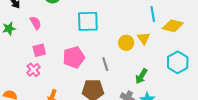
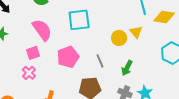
pink semicircle: (36, 23) -> (42, 30), moved, size x1.6
green arrow: (141, 76) -> (127, 68), moved

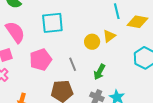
yellow triangle: (136, 32) -> (109, 36), turned 32

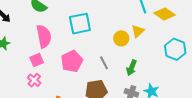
yellow diamond: (137, 22) -> (164, 14), turned 30
pink semicircle: (15, 32) -> (44, 36), turned 30

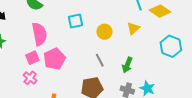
cyan square: (80, 24) -> (75, 21), size x0.7
yellow circle: (121, 38) -> (104, 32), moved
pink pentagon: (72, 61) -> (55, 59), moved

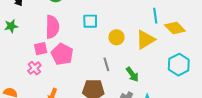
yellow triangle: (133, 28) -> (145, 40), size x1.5
pink pentagon: (55, 59) -> (62, 54), turned -30
green arrow: (127, 65) -> (132, 74), turned -70

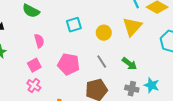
pink semicircle: (52, 27) -> (39, 41), size x0.6
pink pentagon: (62, 54) -> (69, 64), moved

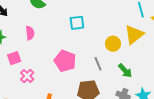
yellow circle: (104, 33) -> (113, 44), moved
pink semicircle: (39, 41) -> (30, 33), moved
pink square: (34, 65) -> (14, 58), moved

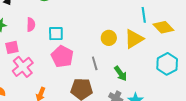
cyan square: (77, 23) -> (56, 34), moved
yellow circle: (113, 44) -> (109, 38), moved
pink cross: (27, 76) -> (23, 67), size x1.5

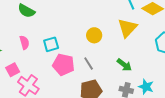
yellow circle: (109, 38) -> (94, 35), moved
gray line: (95, 63) -> (89, 64), moved

